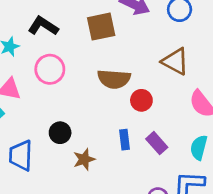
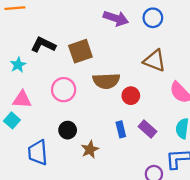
brown square: (101, 27) -> (80, 51), moved
pink circle: (50, 69) -> (64, 90), moved

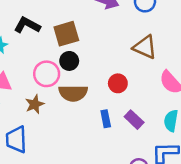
brown semicircle: (106, 81) -> (73, 93), moved
black circle: (68, 130) -> (69, 61), moved
brown star: (90, 149) -> (35, 104), moved

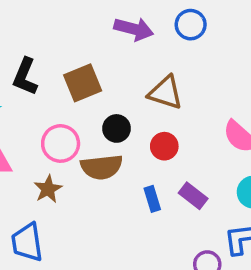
black L-shape: (27, 25) -> (25, 77), turned -90
brown triangle: (145, 47) -> (165, 93), moved
black circle: (69, 61) -> (117, 128), moved

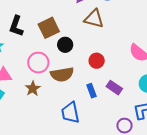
brown triangle: (165, 93) -> (94, 19), moved
black circle: (117, 128) -> (65, 45), moved
blue trapezoid: (27, 242) -> (70, 113), moved

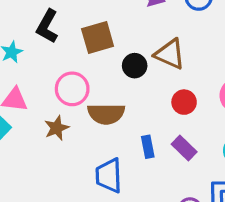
brown triangle: (94, 19) -> (170, 54), moved
black circle: (65, 45) -> (135, 66), moved
red circle: (97, 61) -> (184, 102), moved

